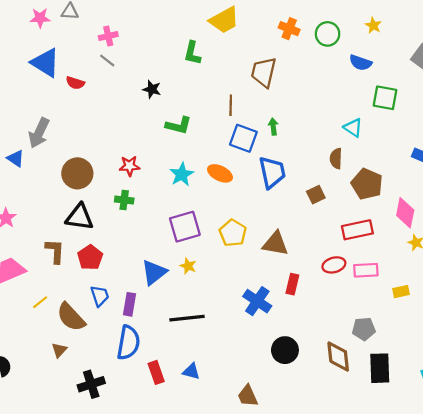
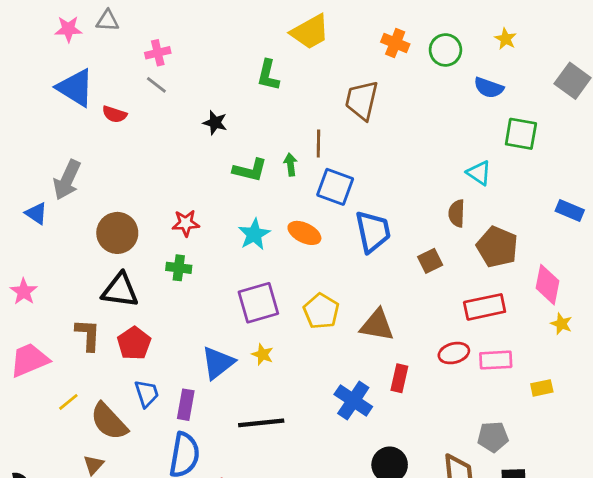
green arrow: (273, 127) -> (290, 164), moved

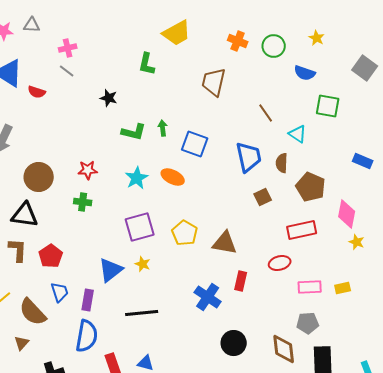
brown line: (318, 144) -> (266, 113), moved, turned -36
blue trapezoid: (373, 232) -> (249, 157), moved
black triangle: (120, 290) -> (25, 215), moved
pink rectangle: (496, 360) -> (310, 287), moved

